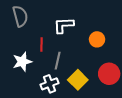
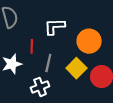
orange circle: (97, 39) -> (89, 41), size x1.5
yellow square: (78, 80) -> (76, 68), moved

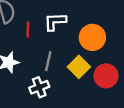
red line: (32, 46) -> (28, 29), moved

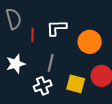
yellow square: (79, 67) -> (76, 84), moved, turned -30

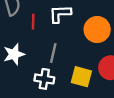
white cross: (43, 86) -> (44, 79), turned 30

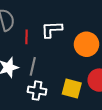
gray line: (53, 53) -> (33, 66), moved

